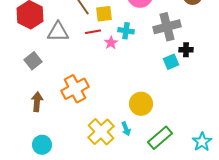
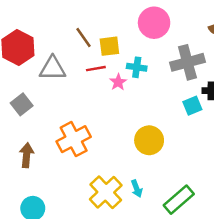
yellow circle: (141, 104) -> (149, 140), moved

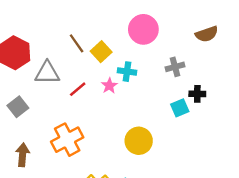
yellow square: (109, 46) -> (101, 52), turned -36
gray cross: (187, 62) -> (175, 67), size x0.6
red line: (96, 69) -> (78, 89), moved, turned -30

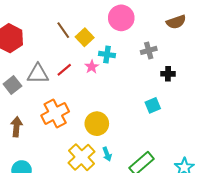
gray triangle: (47, 73) -> (38, 74), moved
cyan square: (180, 108) -> (153, 105), moved
yellow circle: (139, 141) -> (97, 124), moved

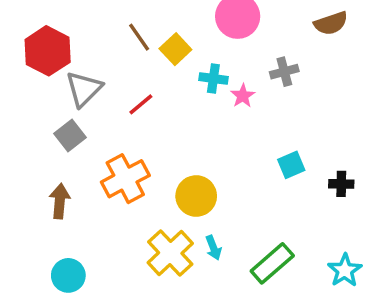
pink star: (92, 67) -> (243, 96), moved
gray triangle: (38, 74) -> (84, 89), moved, turned -45
black cross: (168, 74) -> (341, 184), moved
gray square: (12, 85) -> (70, 136), moved

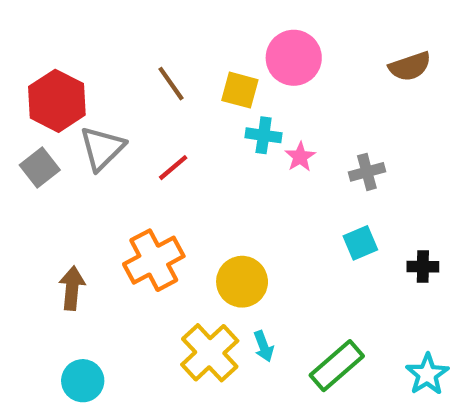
yellow square: (175, 49) -> (240, 90), moved, turned -32
gray cross: (284, 72) -> (367, 172), moved
gray square: (70, 136) -> (40, 168), moved

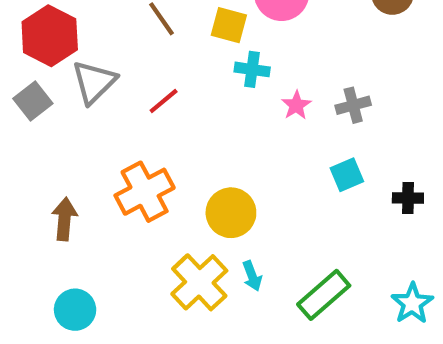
pink star: (300, 157) -> (296, 105), moved

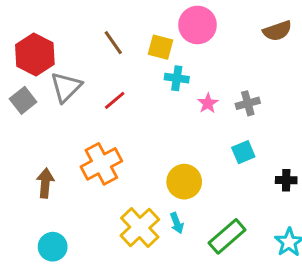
black cross: (408, 198) -> (286, 180), moved
yellow circle: (231, 213) -> (184, 182), moved

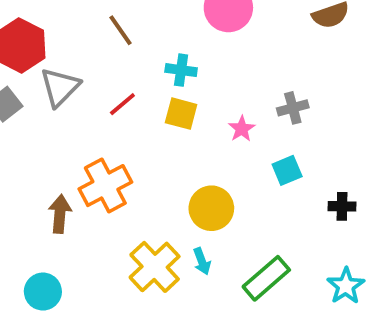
yellow square: (161, 47) -> (181, 114), moved
cyan cross: (177, 78) -> (181, 70), moved
pink star: (208, 103) -> (242, 129), moved
brown arrow: (45, 183) -> (60, 214), moved

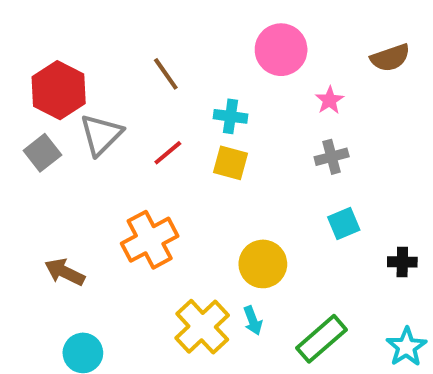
gray cross: (293, 108) -> (332, 157), moved
pink star: (242, 129) -> (330, 100), moved
brown arrow: (60, 214) -> (65, 272), moved, turned -69

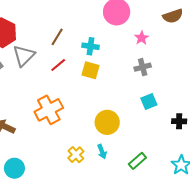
brown line: (166, 74) -> (57, 37), moved, turned 66
yellow cross: (202, 327) -> (76, 155), size x0.6
green rectangle: (321, 339) -> (137, 161), size x0.7

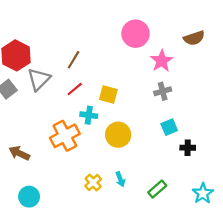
pink star: (142, 38) -> (162, 61), size x1.5
cyan cross: (91, 46) -> (89, 115), moved
black cross: (179, 121) -> (188, 148), moved
yellow circle: (107, 122) -> (118, 135), moved

